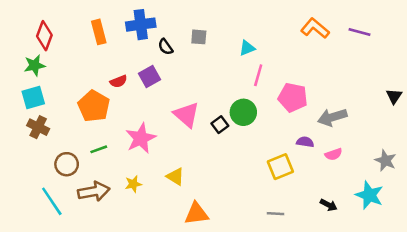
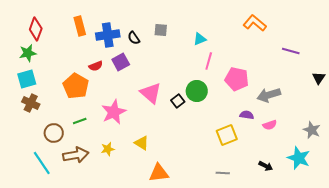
blue cross: (141, 25) -> (108, 35), moved
purple line: (359, 32) -> (291, 51), moved

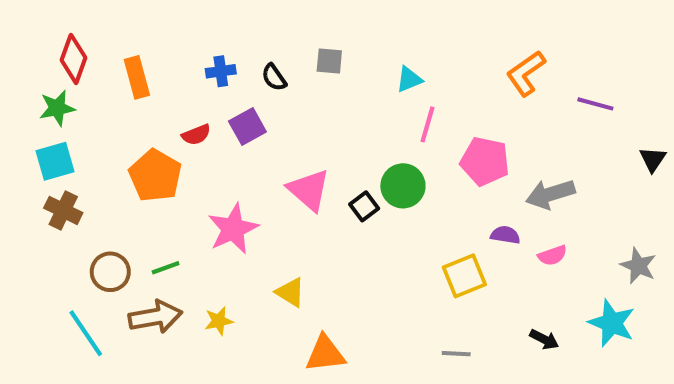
orange L-shape: (255, 23) -> (526, 73), moved, turned -75
orange rectangle: (80, 26) -> (137, 77), moved
blue cross: (108, 35) -> (221, 71), size x0.6
green line: (80, 121) -> (166, 268), moved
yellow star: (108, 149) -> (219, 321), moved

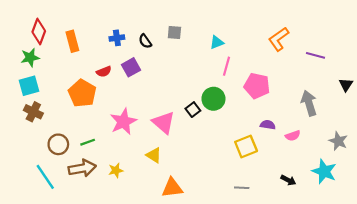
pink triangle: (309, 190) -> (164, 123), moved
gray arrow: (550, 194) -> (309, 103), moved, turned 90

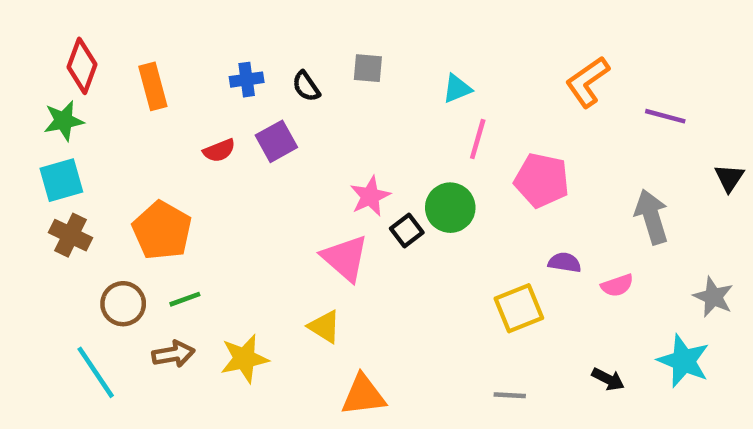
orange pentagon: (82, 93) -> (162, 231), moved
pink star: (123, 122) -> (370, 196), moved, size x0.7
brown arrow: (82, 168) -> (173, 354), size x0.7
yellow star: (116, 170) -> (244, 359), size x1.5

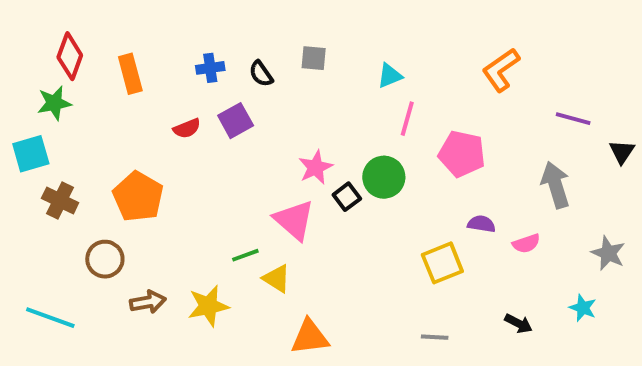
purple line: (665, 116) -> (573, 119), moved
cyan square: (61, 180) -> (31, 154), moved
green line: (185, 299) -> (245, 255), moved
cyan star: (684, 361) -> (583, 308), size x0.6
cyan line: (96, 372) -> (50, 318), moved, turned -36

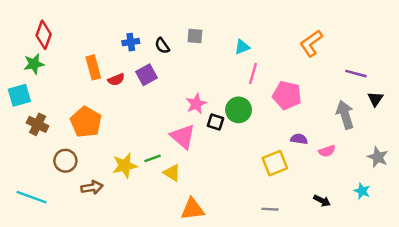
orange rectangle: (130, 74) -> (93, 67), moved
black triangle: (622, 152) -> (375, 99), moved
black square: (347, 197) -> (216, 122), turned -35
yellow star: (208, 306) -> (125, 166), moved

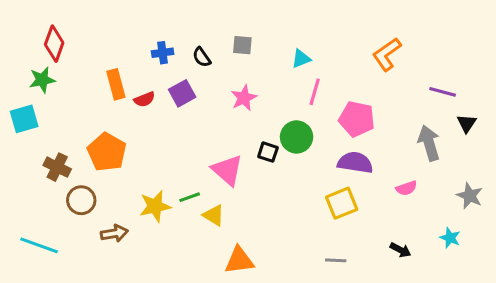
pink star: (196, 104) -> (244, 98), moved
brown cross: (38, 124) -> (57, 167), moved
purple semicircle: (299, 139) -> (355, 163), moved, size x1.6

